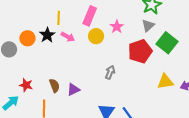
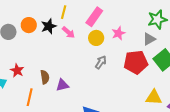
gray arrow: (110, 72) -> (101, 62), moved

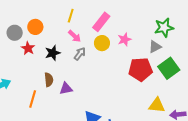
black star: (49, 26) -> (53, 53), moved
gray arrow: (101, 62) -> (80, 54), moved
red star: (17, 70) -> (28, 48), moved

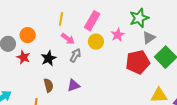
green star: (164, 28) -> (139, 18), moved
purple triangle: (66, 89) -> (74, 85), moved

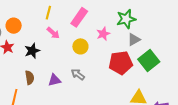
yellow circle: (96, 42) -> (80, 46), moved
gray arrow: (75, 55) -> (78, 74), moved, turned -88

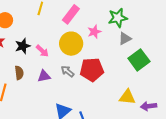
pink arrow: (53, 33) -> (42, 51), moved
yellow circle: (80, 46) -> (71, 44), size x1.5
red pentagon: (121, 63) -> (92, 70), moved

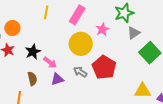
pink arrow: (42, 51) -> (50, 62), moved
red pentagon: (92, 70) -> (104, 67), turned -30

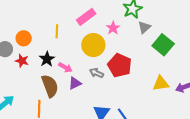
yellow line: (46, 12) -> (57, 31), moved
pink rectangle: (77, 15) -> (86, 17), turned 30
brown semicircle: (32, 79) -> (50, 86), size x1.6

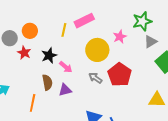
pink rectangle: (86, 17) -> (84, 21), moved
purple triangle: (75, 83) -> (65, 90), moved
brown semicircle: (50, 86) -> (47, 82), size x0.7

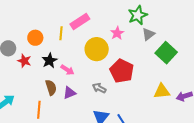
orange circle: (30, 31) -> (35, 38), moved
gray arrow: (95, 78) -> (99, 88), moved

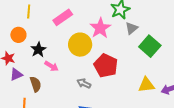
yellow line: (61, 33) -> (29, 11), moved
pink star: (117, 33) -> (100, 28), size x1.5
black star: (49, 61) -> (38, 50), moved
purple triangle: (70, 93) -> (16, 74), moved

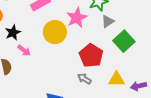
red pentagon: (106, 66) -> (91, 56), moved
gray arrow: (84, 83) -> (84, 79), moved

